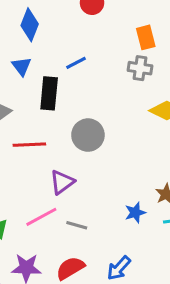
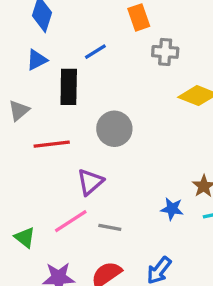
orange rectangle: (146, 37) -> (139, 17), moved
blue triangle: (22, 66) -> (37, 60), turned 45
blue star: (135, 213) -> (172, 209), turned 30

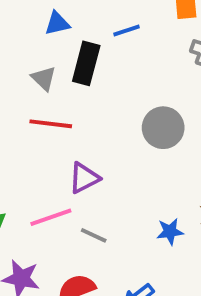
gray triangle: (19, 110) -> (44, 78), moved, turned -50
gray circle: (114, 129) -> (163, 128), moved
blue star: (172, 209) -> (170, 232), turned -30

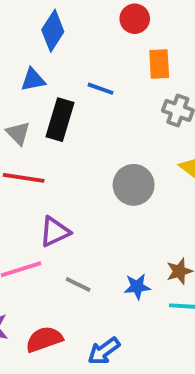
blue line: (126, 31) -> (101, 89), turned 36
gray line: (94, 235) -> (78, 285), moved

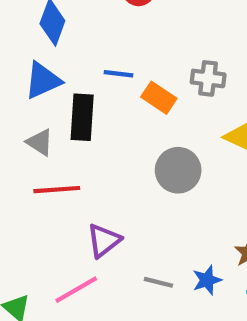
orange rectangle: (159, 64) -> (159, 98), moved, turned -40
blue triangle: (33, 80) -> (43, 80), size x1.4
gray line: (78, 285) -> (158, 282), moved

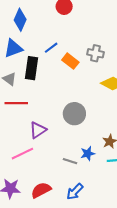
blue line: (119, 74) -> (51, 48), turned -48
gray circle: (178, 170) -> (74, 114), moved
gray line: (158, 282) -> (70, 161), moved

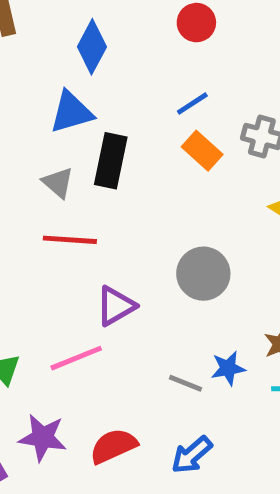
blue line: (51, 48) -> (192, 103), moved

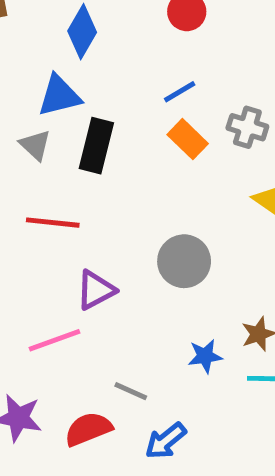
gray triangle: (58, 183) -> (35, 145), moved
gray line: (185, 383) -> (131, 391), moved

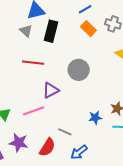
gray circle: (184, 261) -> (79, 70), moved
red semicircle: (88, 429) -> (47, 147), turned 144

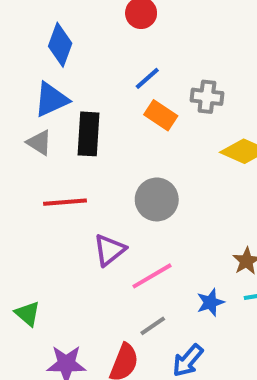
pink line: (34, 111) -> (152, 276), moved
blue star: (95, 118) -> (210, 302), moved
gray line: (65, 132) -> (153, 326), turned -48

